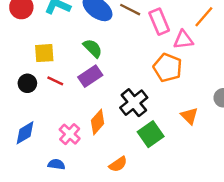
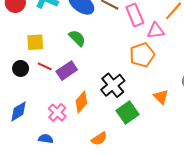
orange pentagon: (168, 68) -> (142, 55), turned 30
purple rectangle: (90, 76) -> (67, 71), moved

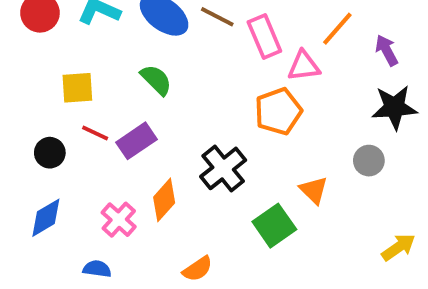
black circle: (21, 68) -> (50, 153), moved
green square: (127, 112) -> (274, 226), moved

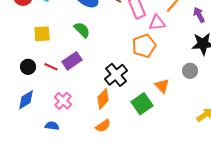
red line: (95, 133) -> (51, 67), moved
orange diamond: (164, 200) -> (103, 99), moved

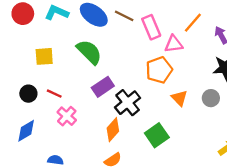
green semicircle: (82, 30) -> (89, 52), size x1.4
purple rectangle: (72, 61) -> (103, 87), moved
orange triangle: (162, 86) -> (179, 98), moved
pink cross: (63, 101) -> (67, 116), moved

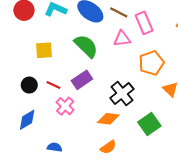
pink triangle: (174, 44) -> (122, 39), moved
purple rectangle: (103, 87) -> (82, 80), moved
orange diamond: (113, 130) -> (108, 119), turned 55

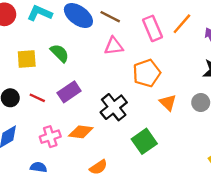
pink rectangle: (144, 23) -> (153, 28), moved
green semicircle: (86, 46) -> (60, 53), moved, size x0.7
pink cross: (65, 106) -> (50, 137), moved, turned 30
orange diamond: (108, 119) -> (81, 132), moved

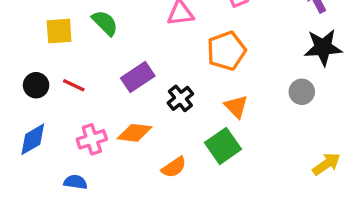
purple rectangle: (69, 92) -> (138, 77), moved
orange triangle: (168, 103) -> (236, 107), moved
black cross: (114, 107) -> (180, 98), size x0.7
orange semicircle: (98, 167) -> (174, 167), moved

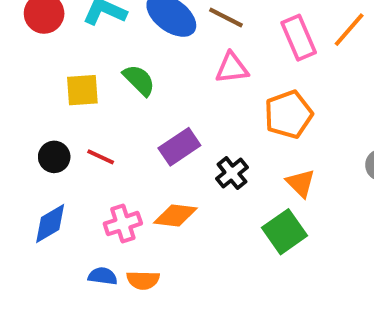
orange semicircle: (174, 167) -> (143, 280), moved, turned 35

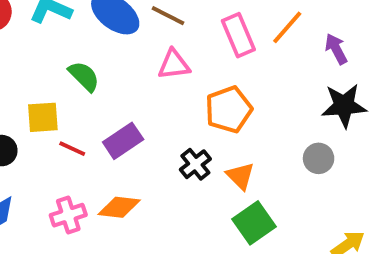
yellow square: (82, 90) -> (43, 117), moved
red line: (101, 157) -> (72, 149), moved
black cross: (232, 173) -> (195, 164), moved
green square: (284, 232) -> (254, 223), moved

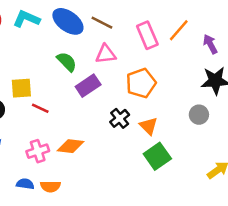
green semicircle: (84, 76) -> (67, 62), moved
purple rectangle: (123, 141) -> (88, 86), moved

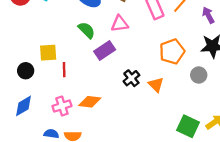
orange pentagon: (141, 83) -> (172, 51), moved
red line: (40, 108) -> (64, 70), turned 64
green square: (157, 156) -> (188, 126), moved, turned -30

